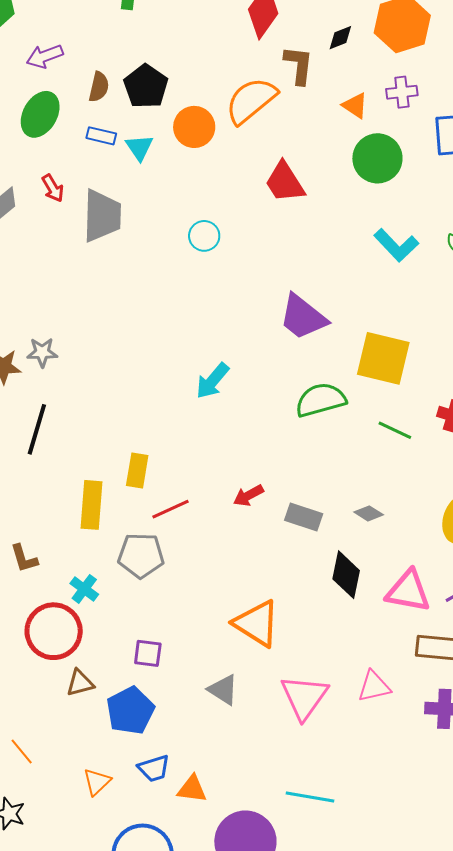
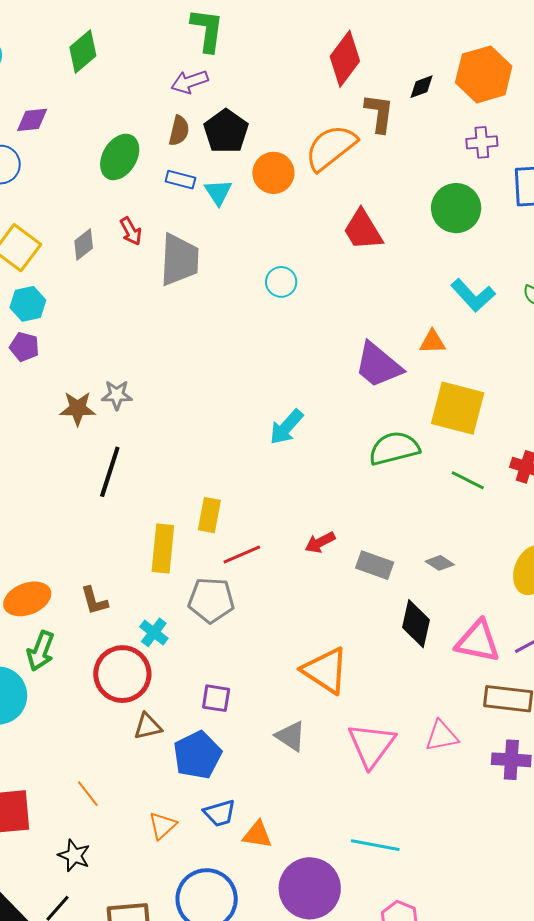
purple arrow: (45, 56) -> (190, 82), moved
orange triangle: (355, 106) -> (432, 342), moved, turned -36

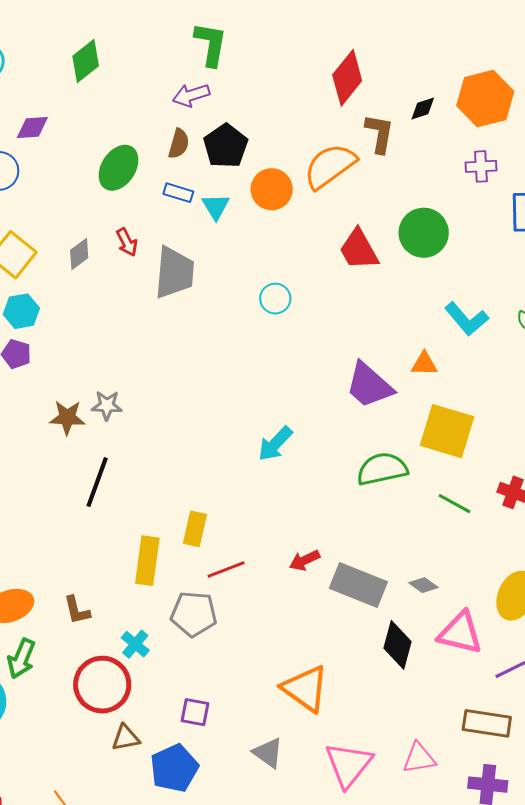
green circle: (456, 208) -> (424, 233), moved
gray rectangle: (375, 565) -> (358, 585), size x1.5
pink triangle: (478, 641) -> (460, 633), moved

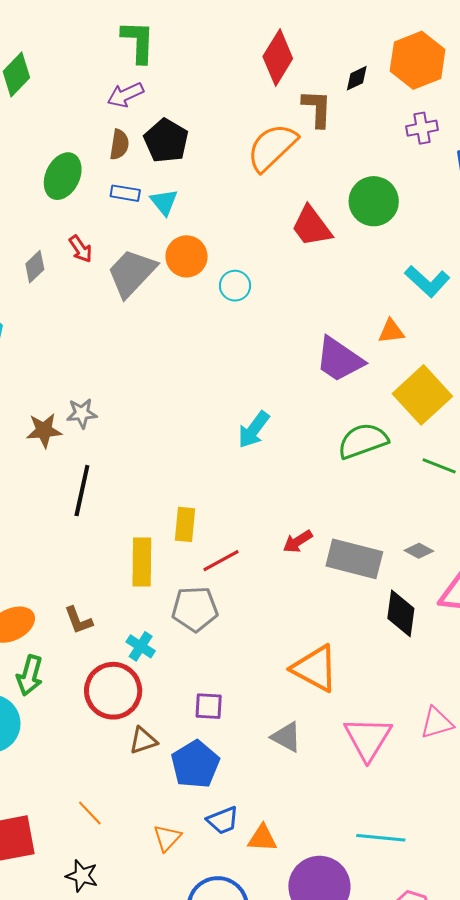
orange circle: (272, 189) -> (187, 256), moved
gray trapezoid: (174, 273) -> (132, 273), turned -134
yellow square: (447, 431) -> (422, 395), turned 38

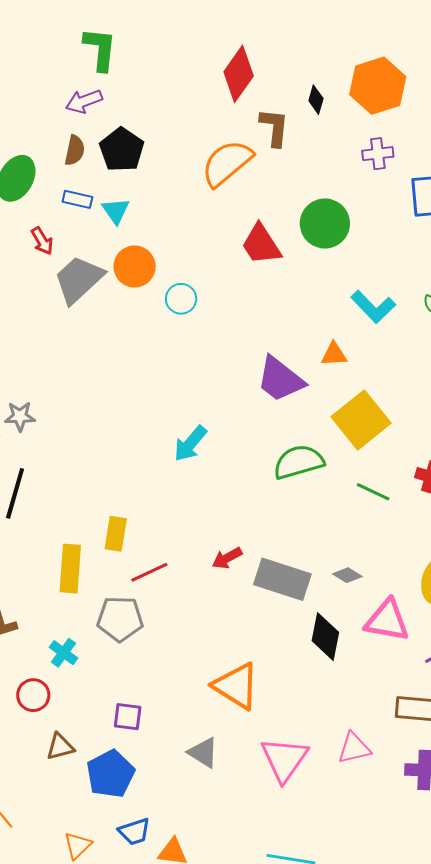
black diamond: (357, 78) -> (316, 100), turned -52
red arrow: (81, 249) -> (42, 241), moved
red circle: (113, 691) -> (33, 695), size x0.6

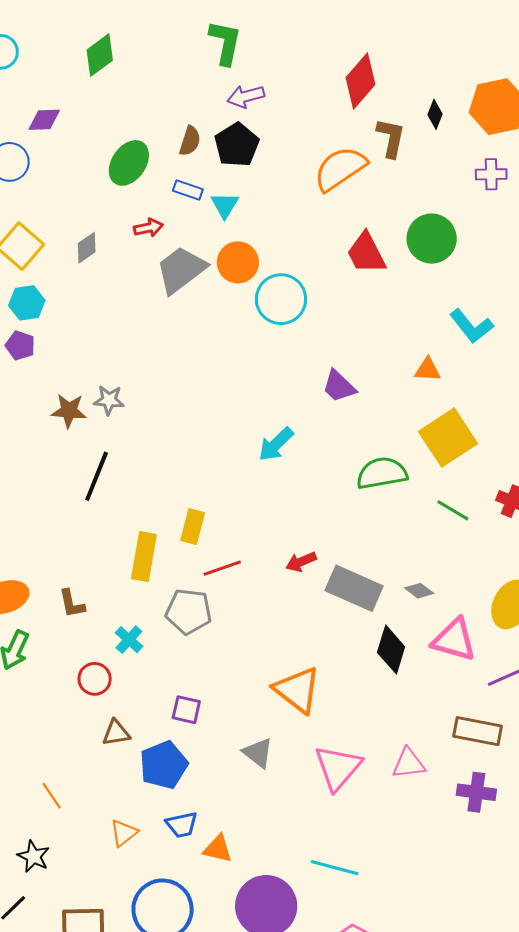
purple arrow: (84, 101) -> (246, 96), moved
red arrow: (42, 241) -> (149, 228), turned -76
cyan circle: (181, 299) -> (281, 299), size x1.6
purple trapezoid: (280, 379) -> (339, 386), moved, size x0.7

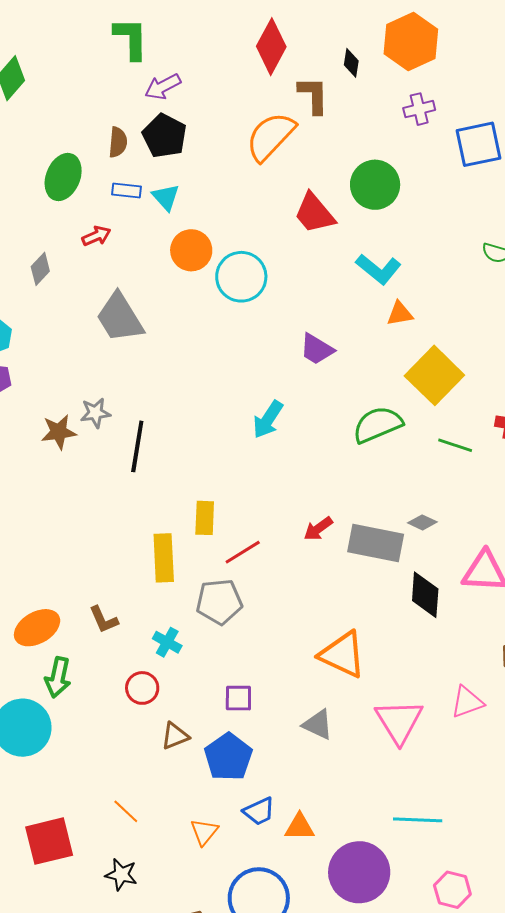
gray trapezoid: (181, 270) -> (120, 318), moved, turned -72
cyan L-shape: (471, 326) -> (379, 269), moved
black line: (97, 476) -> (137, 446), moved
gray diamond: (419, 591) -> (422, 522), moved

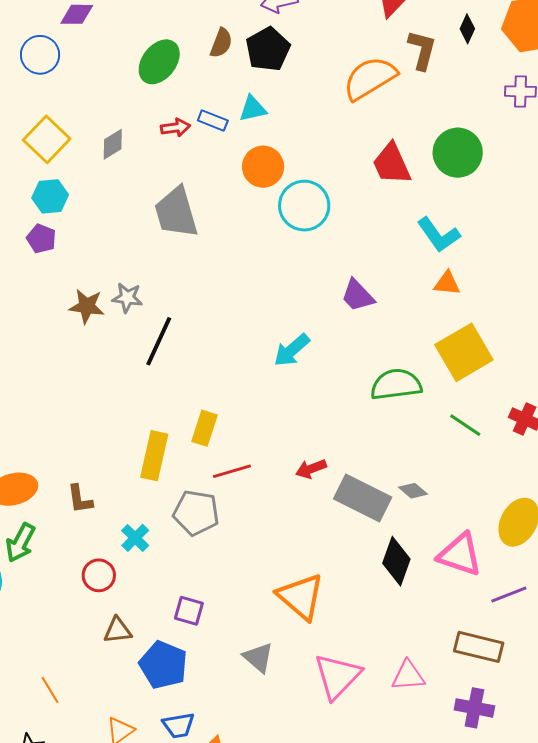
blue rectangle: (127, 191) -> (213, 121), moved
cyan triangle: (166, 197) -> (253, 109), turned 44
blue pentagon: (228, 757) -> (163, 665), turned -30

